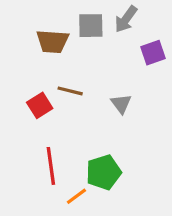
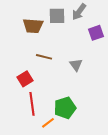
red square: (40, 105) -> (25, 79), moved

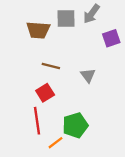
red square: (25, 79) -> (45, 93), moved

